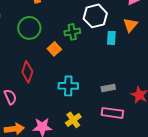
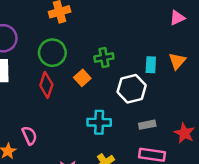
white hexagon: (95, 16) -> (132, 89), moved
orange triangle: (130, 25) -> (177, 61), moved
red diamond: (27, 72) -> (46, 85), moved

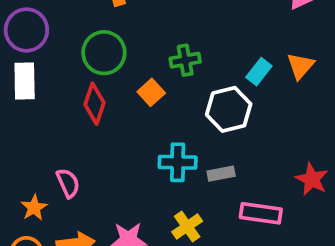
cyan rectangle: (151, 65) -> (259, 72), turned 35
gray rectangle: (147, 125) -> (221, 174), moved

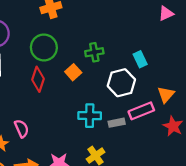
orange triangle: (300, 66) -> (166, 94), moved
cyan rectangle: (259, 72) -> (140, 59), turned -63
pink rectangle: (261, 213) -> (141, 111), moved, turned -30

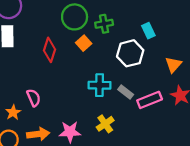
green circle: (44, 48) -> (75, 17), moved
pink rectangle: (141, 111) -> (150, 100), moved
gray rectangle: (117, 123) -> (126, 92), turned 49

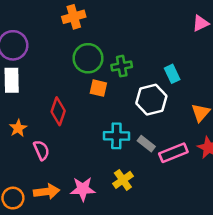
orange square: (84, 43) -> (98, 88), turned -35
red diamond: (49, 50) -> (58, 111), moved
orange star: (13, 112) -> (18, 128), moved

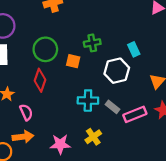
green circle: (88, 58) -> (45, 49), moved
orange arrow: (47, 192) -> (23, 137), moved

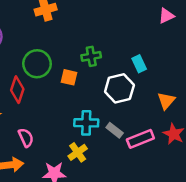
red diamond: (40, 80) -> (17, 90), moved
pink semicircle: (26, 112) -> (26, 138), moved
yellow cross: (93, 137) -> (78, 152), moved

